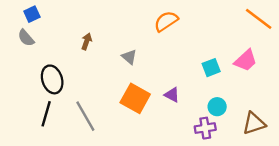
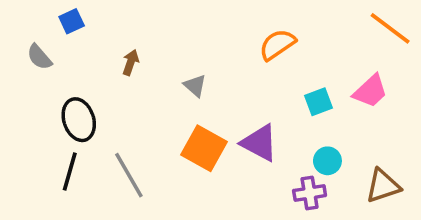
blue square: (32, 14) -> (72, 21), moved
orange semicircle: (166, 21) -> (277, 45), moved
purple triangle: (172, 95) -> (259, 143), size x1.6

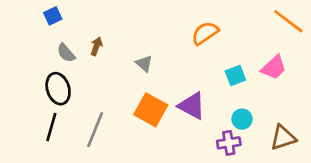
gray semicircle: (39, 57) -> (66, 53), moved
gray line: (129, 175) -> (95, 130), turned 52

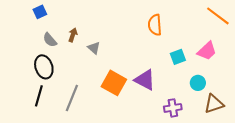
orange semicircle: (205, 33) -> (155, 25), turned -60
gray triangle: (144, 64) -> (94, 48), moved
cyan circle: (242, 119) -> (198, 83), moved

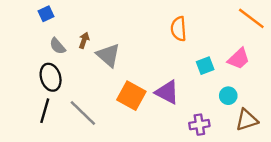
gray triangle: (94, 48) -> (108, 55), size x1.6
gray line: (72, 98) -> (83, 113), turned -68

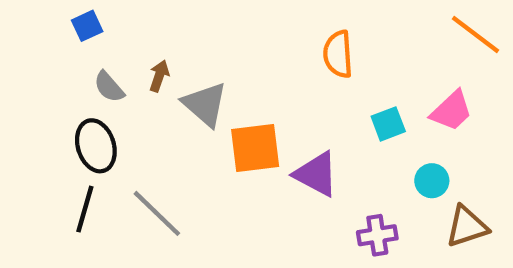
orange square: (131, 96) -> (255, 148), moved, turned -36

